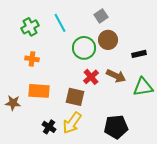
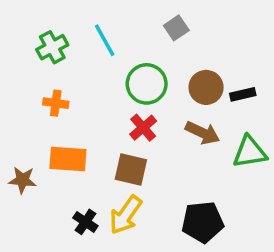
brown circle: (108, 40) -> (206, 87), moved
red cross: (91, 77) -> (143, 128), moved

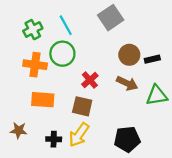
gray square: (176, 28) -> (111, 18), size x1.6
green circle: (147, 84) -> (62, 54), moved
orange cross: (56, 103) -> (35, 65), size x1.5
brown star: (23, 180) -> (19, 130), moved
black cross: (85, 222) -> (54, 139), turned -32

